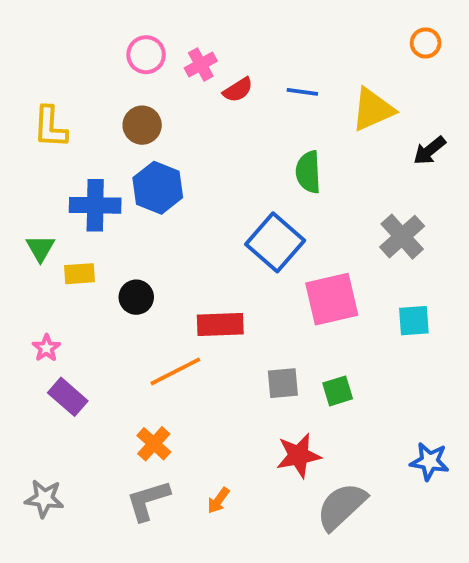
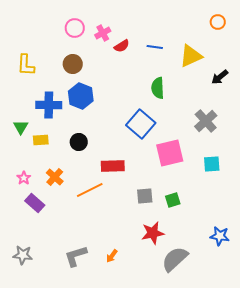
black circle: (136, 297) -> (79, 142), moved
orange cross: (154, 444) -> (55, 177), moved

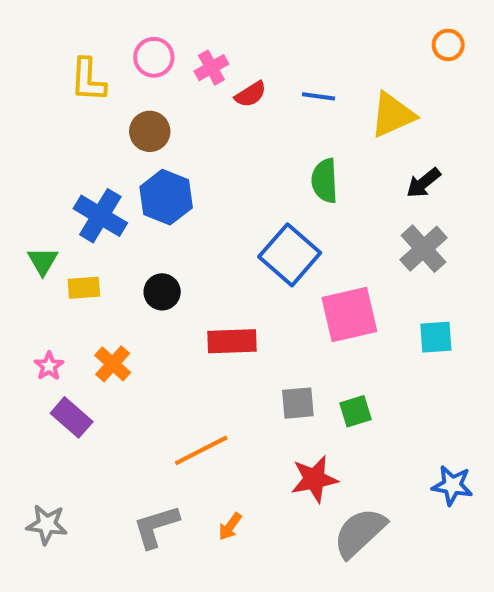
yellow L-shape: (26, 65) -> (88, 80), moved
black arrow: (220, 77) -> (423, 183), moved
blue cross: (49, 105) -> (100, 216), turned 30
orange line: (90, 190) -> (201, 450), moved

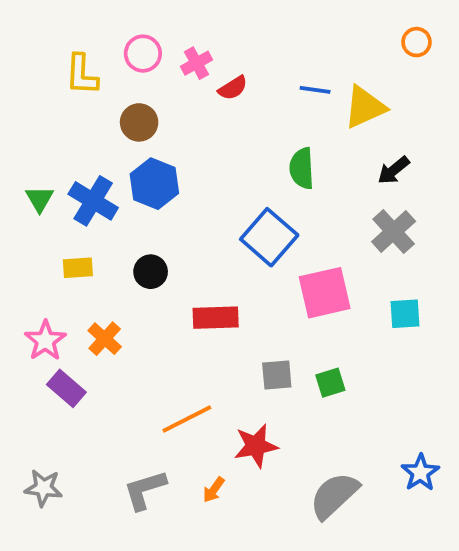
blue line: (318, 96) -> (315, 90), moved
green triangle: (43, 261) -> (40, 199), moved
pink star: (49, 366) -> (45, 341), size x1.5
red star: (314, 479) -> (256, 446), moved
blue star: (452, 485) -> (420, 473), moved, turned 30

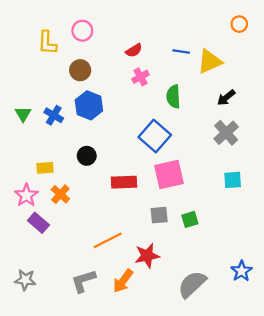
pink cross: (196, 63) -> (140, 77), moved
blue cross: (93, 201) -> (54, 115), size x0.7
yellow rectangle: (78, 268) -> (45, 168), moved
pink square: (325, 293) -> (169, 174), moved
orange arrow: (214, 490) -> (123, 281), size x1.6

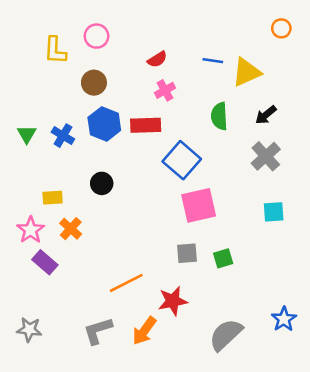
green semicircle: (173, 97) -> (219, 116), moved
red rectangle: (124, 182) -> (146, 125), moved

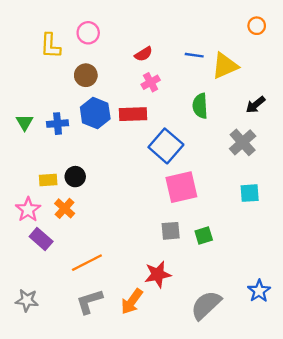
black arrow: (266, 115) -> (256, 105), moved
blue cross: (63, 136) -> (58, 124), turned -36
black circle: (102, 183) -> (75, 177), moved
orange line: (126, 283) -> (87, 263), moved

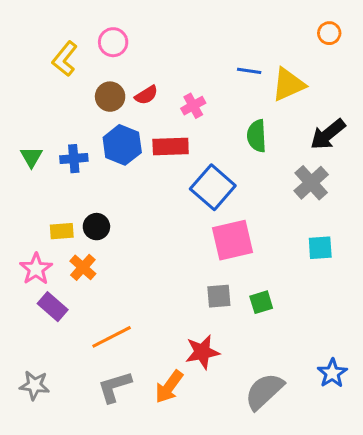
yellow L-shape: (50, 46) -> (65, 59), turned 36
red semicircle: (144, 54) -> (146, 95), moved
black arrow: (256, 105) -> (328, 134), size x1.4

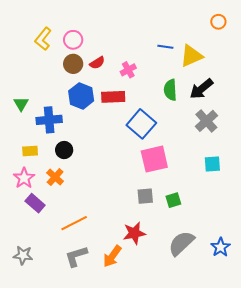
pink circle: (113, 42) -> (73, 40), moved
black arrow: (328, 134) -> (201, 89), moved
blue cross: (74, 159) -> (49, 120), moved, size x1.4
yellow rectangle: (62, 231) -> (30, 151), moved
gray semicircle: (264, 391) -> (181, 243), moved

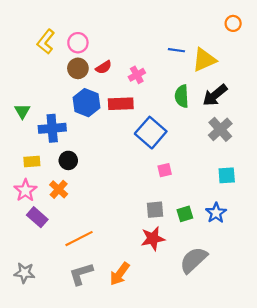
pink square: (154, 159) -> (165, 170), size x0.5
red star: (134, 233) -> (153, 239), moved
blue star: (220, 247) -> (216, 213), moved

